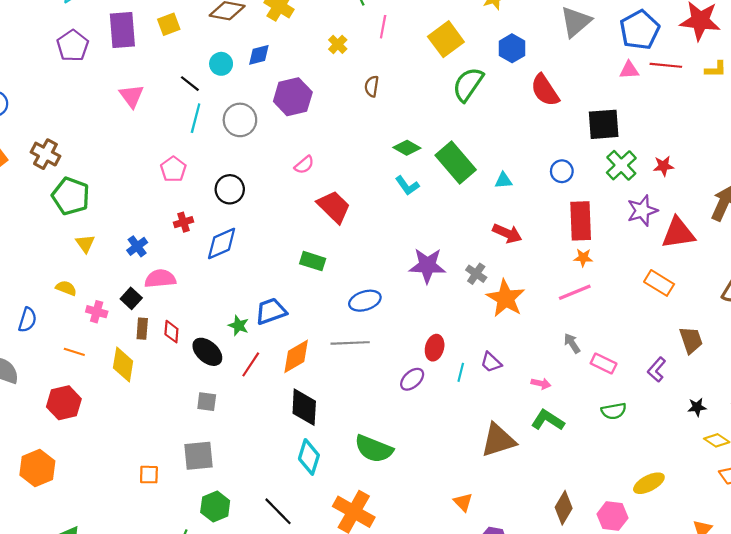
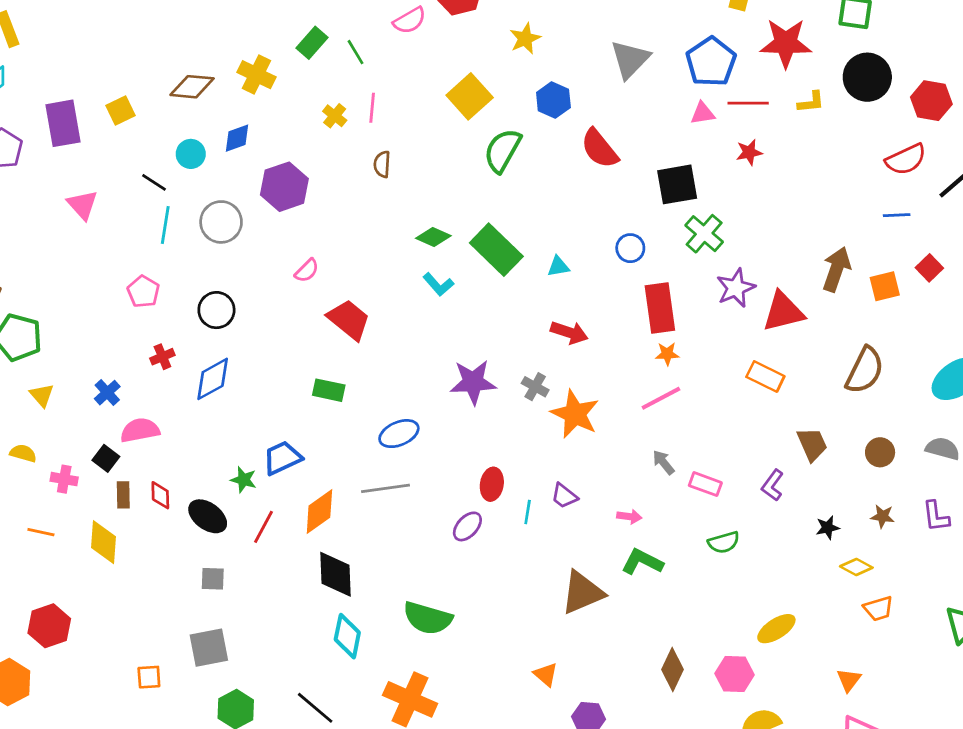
pink line: (383, 27) -> (372, 108), moved
red star: (663, 166) -> (749, 152), moved
red hexagon: (64, 403) -> (49, 626), moved

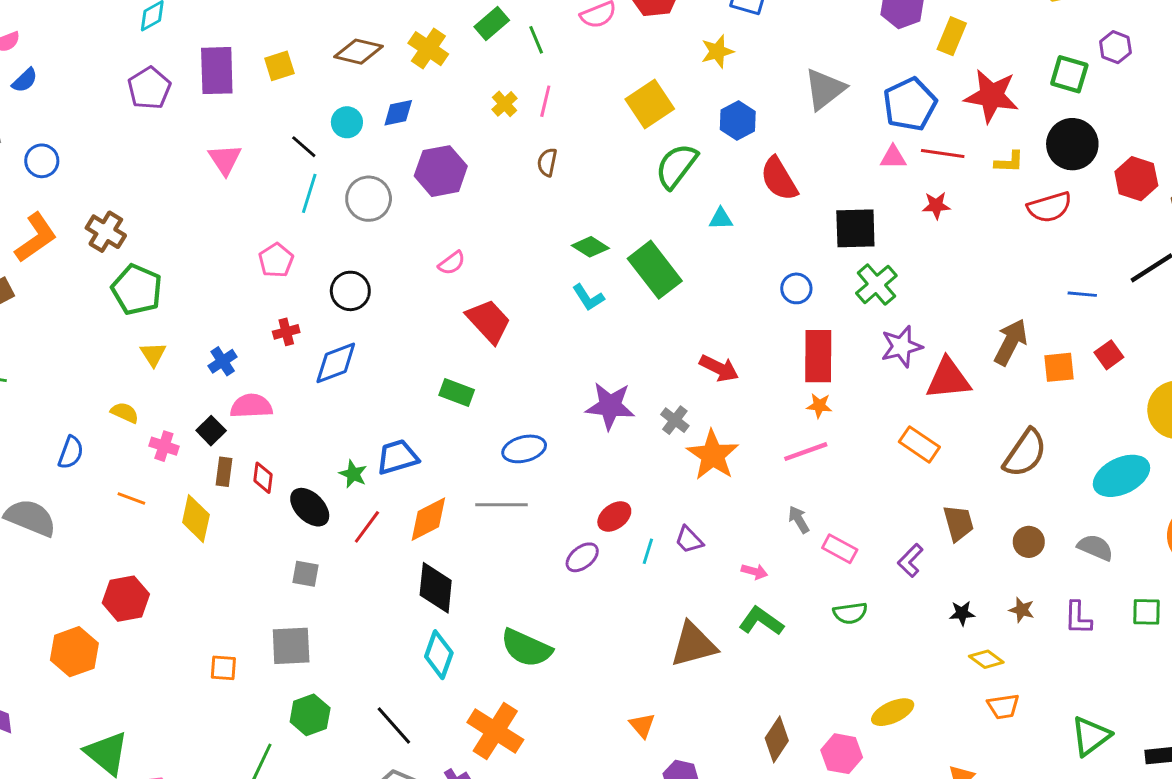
red semicircle: (906, 159) -> (1049, 207), moved
cyan triangle: (558, 267) -> (721, 219), moved
red ellipse: (492, 484) -> (614, 516), turned 36

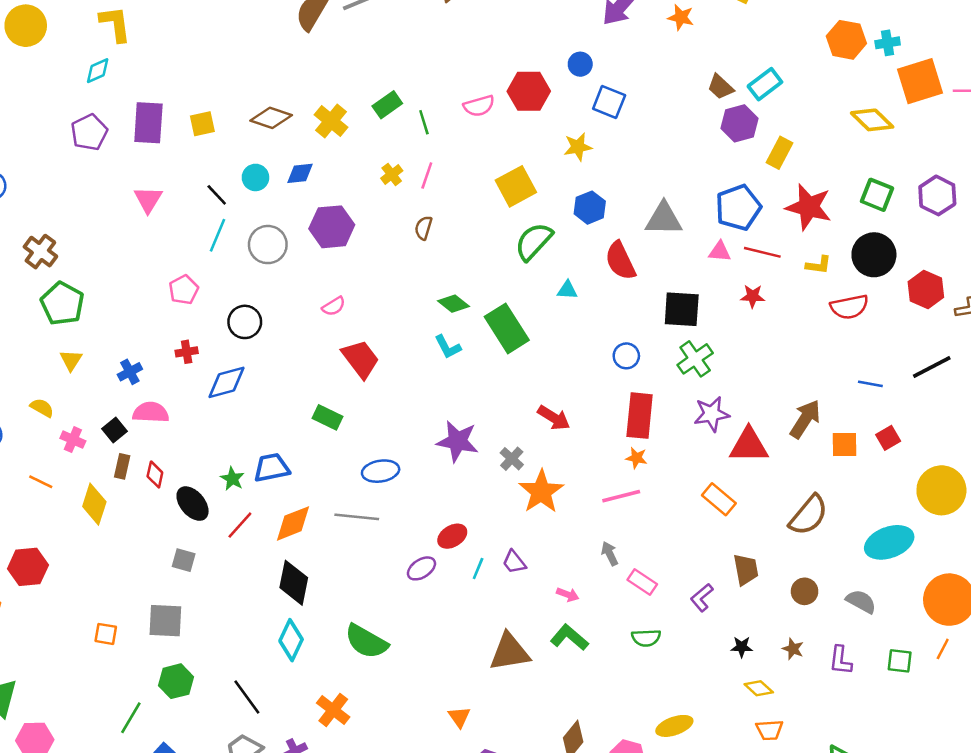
purple hexagon: (1115, 47) -> (937, 195), moved, size x1.4
gray triangle: (825, 89) -> (664, 219), moved, turned 33
orange cross: (495, 731) -> (333, 710), size x0.7

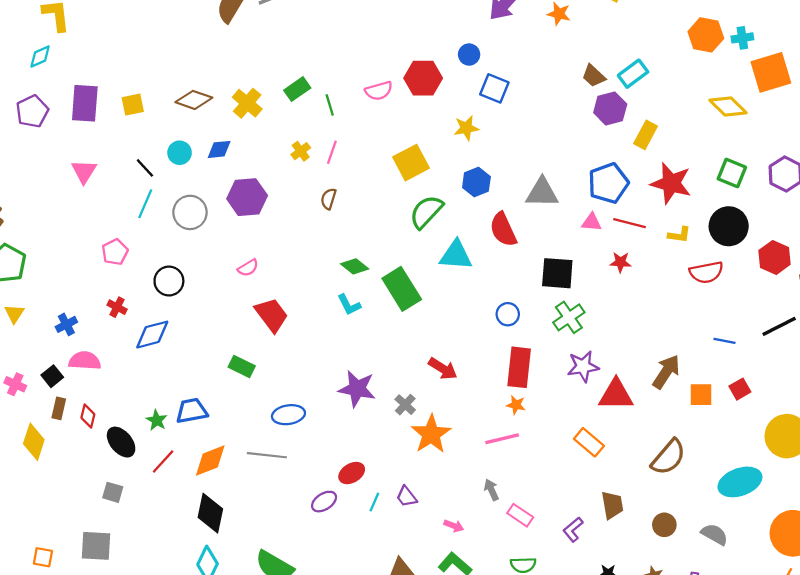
cyan triangle: (567, 290) -> (456, 255), size x1.8
red cross: (187, 352) -> (117, 307), turned 36

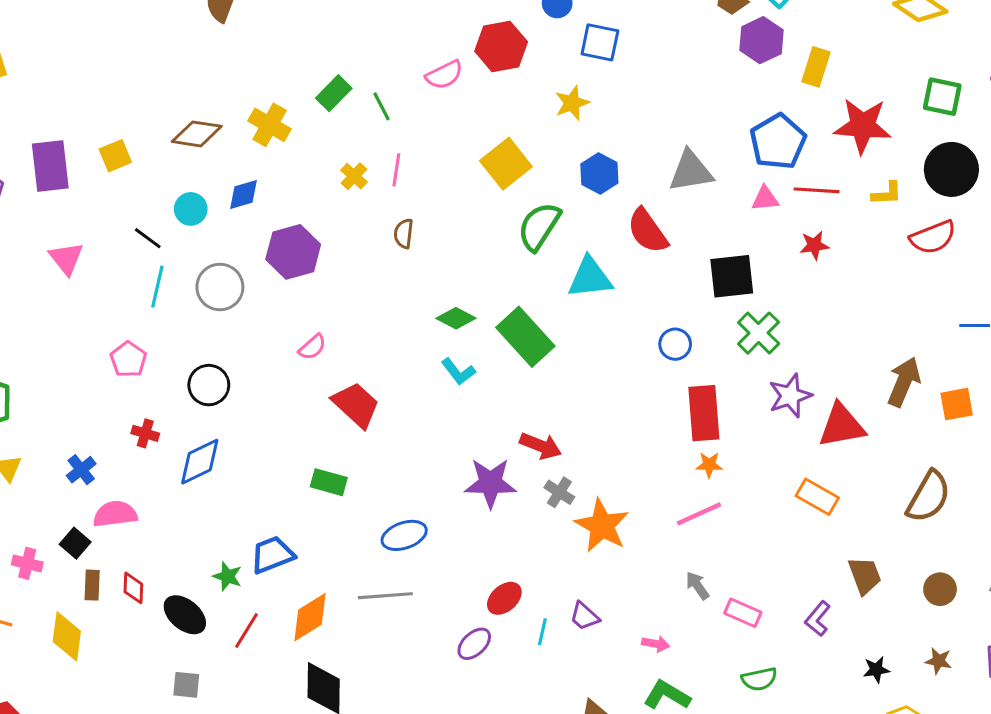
red arrow: (443, 369) -> (541, 446), moved

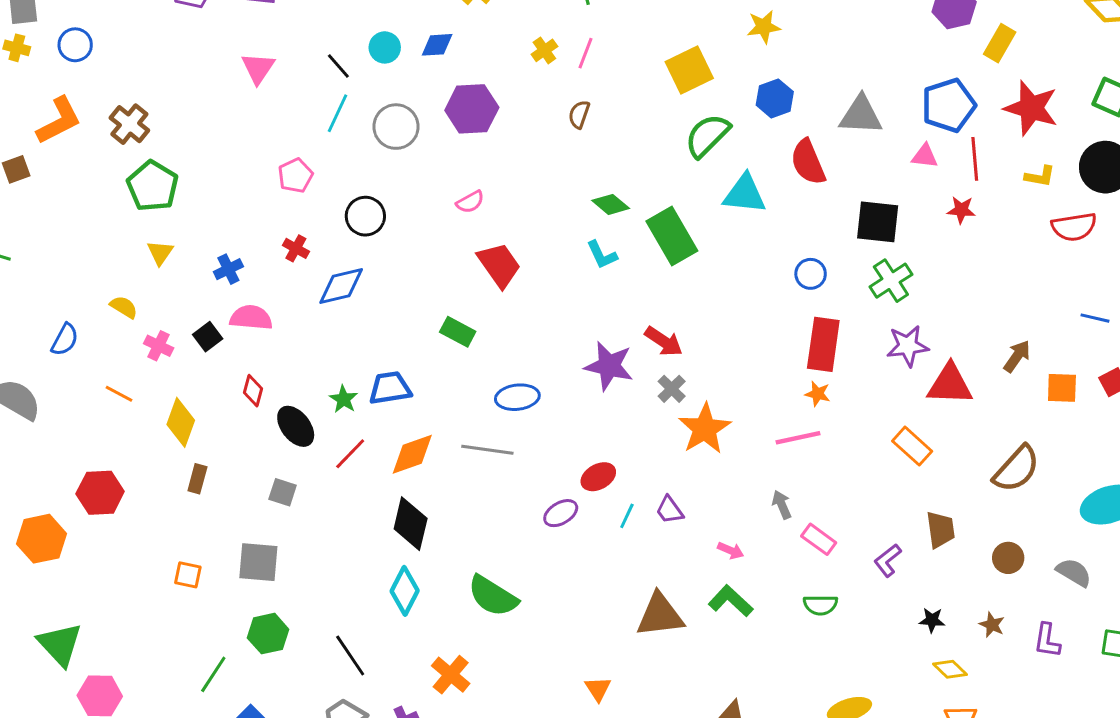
red line: (817, 190) -> (975, 159), turned 69
brown arrow: (904, 382) -> (1017, 356), size x0.7
brown rectangle: (92, 585) -> (197, 479), moved

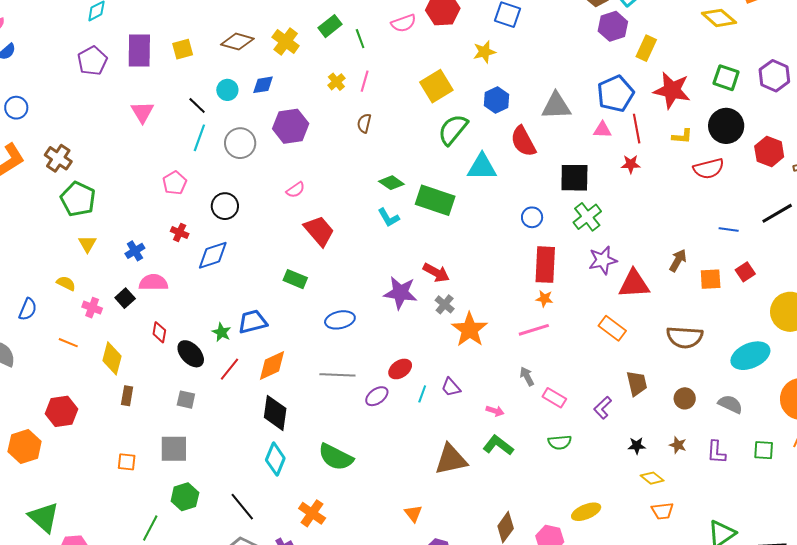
green rectangle: (672, 236) -> (435, 200), turned -36
gray line: (487, 450) -> (337, 375), moved
brown semicircle: (1016, 469) -> (685, 337), turned 57

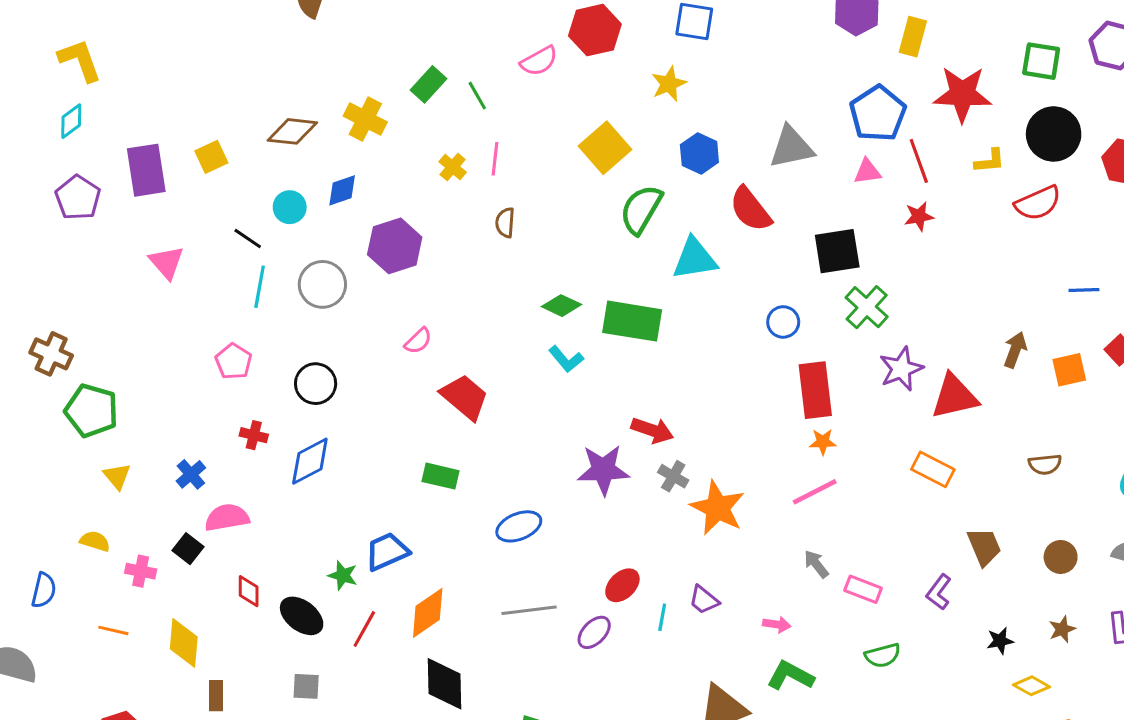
brown semicircle: (685, 337) -> (1045, 464), size x0.6
brown star: (678, 445) -> (1062, 629), turned -30

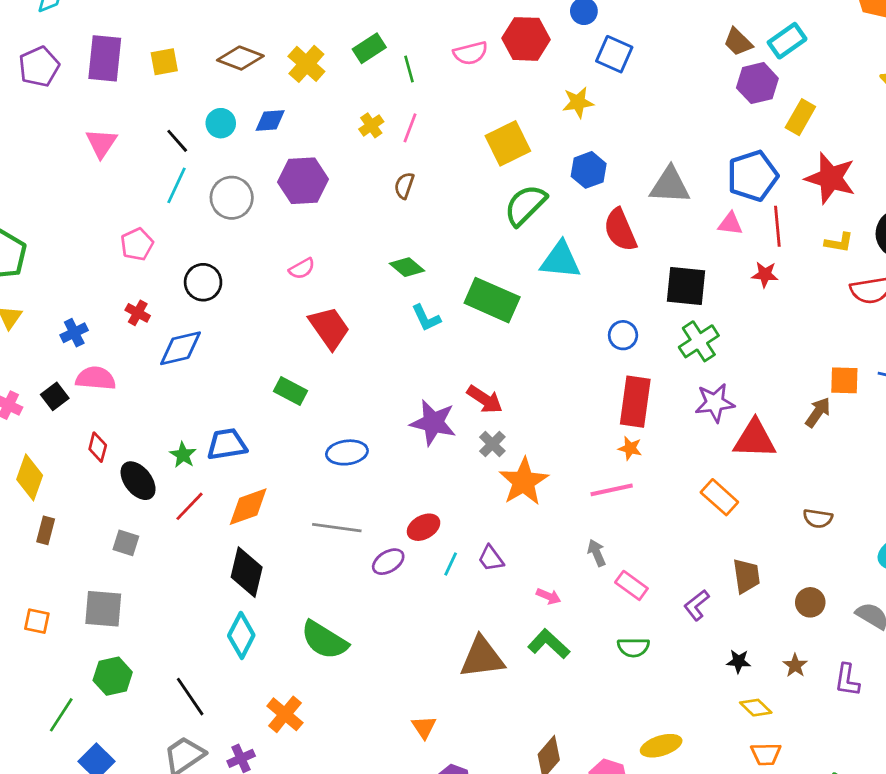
green diamond: (562, 306) -> (407, 267), moved
orange square: (1069, 370) -> (844, 380), moved
brown star: (1062, 629) -> (795, 665), turned -30

